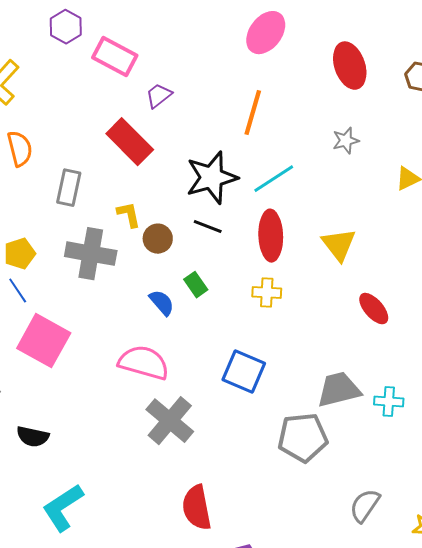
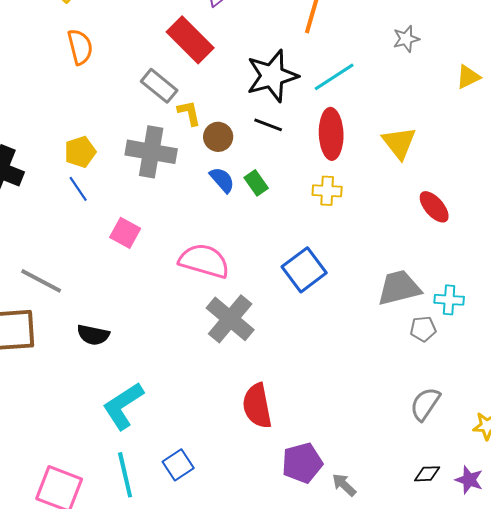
gray rectangle: (69, 188) -> (159, 86), moved, turned -63
blue semicircle: (162, 303) -> (222, 180), moved
pink square: (44, 341) -> (125, 233), moved, size x0.6
blue square: (244, 372) -> (304, 270), turned 30
gray pentagon: (303, 438) -> (423, 329), moved, size x0.5

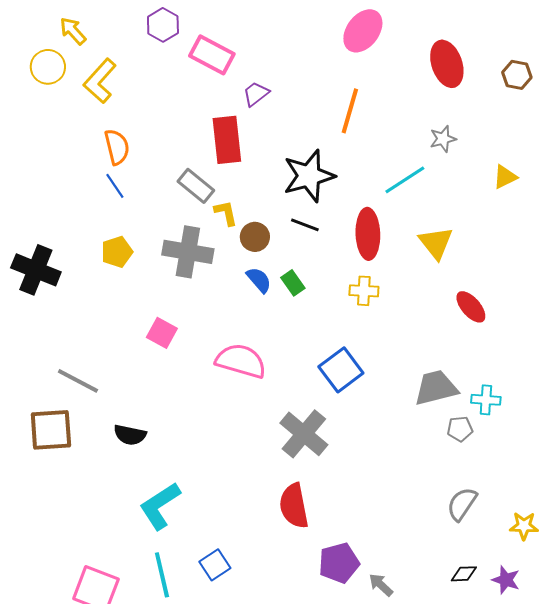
red rectangle: (190, 40) -> (227, 140), turned 39
cyan line: (334, 77) -> (405, 180), moved
blue line: (78, 189) -> (115, 186), moved
gray cross: (230, 319) -> (304, 434), moved

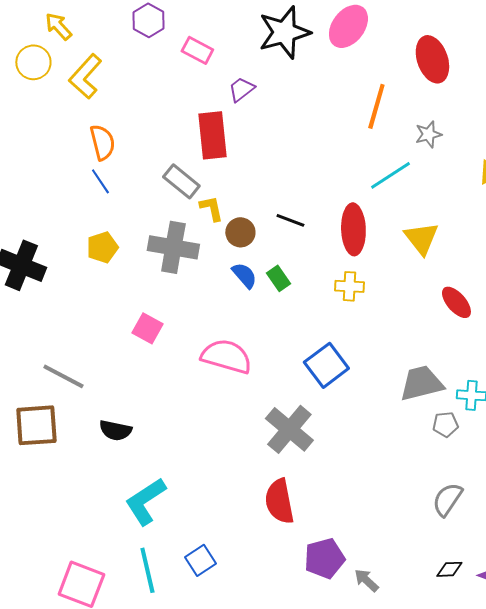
pink rectangle: (212, 55) -> (197, 50), size x0.7
orange line: (350, 111) -> (376, 106), moved
black star: (309, 176) -> (284, 32), moved

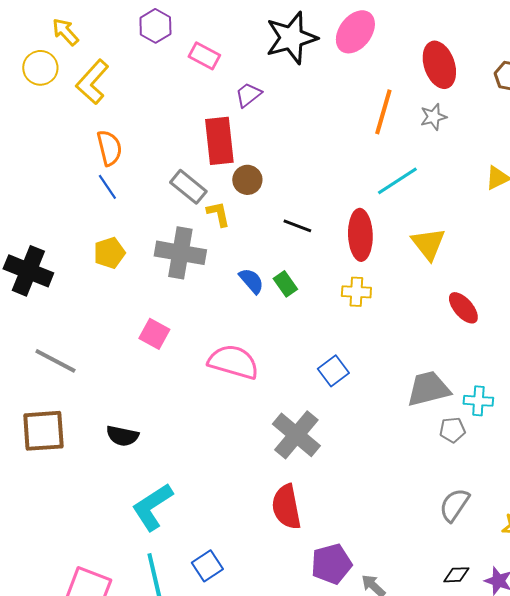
gray star: (428, 134) -> (433, 117), moved
brown circle: (240, 232) -> (247, 180), moved
blue square: (326, 365) -> (333, 371), size x0.7
gray line: (63, 376) -> (55, 361), moved

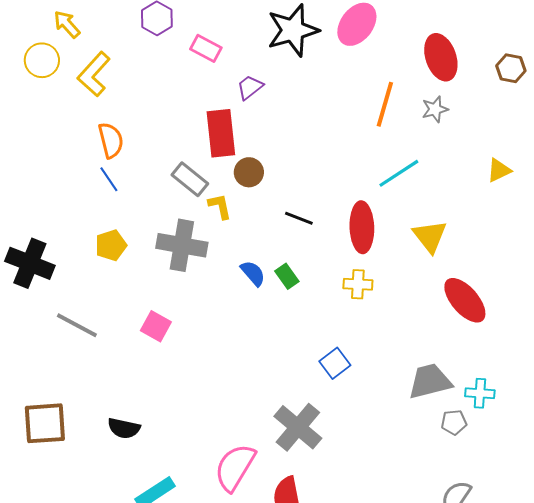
red ellipse: (463, 308) -> (465, 300), size x1.4
gray line: (55, 361) -> (77, 325), moved
pink semicircle: (233, 362) -> (235, 467), moved, turned -75

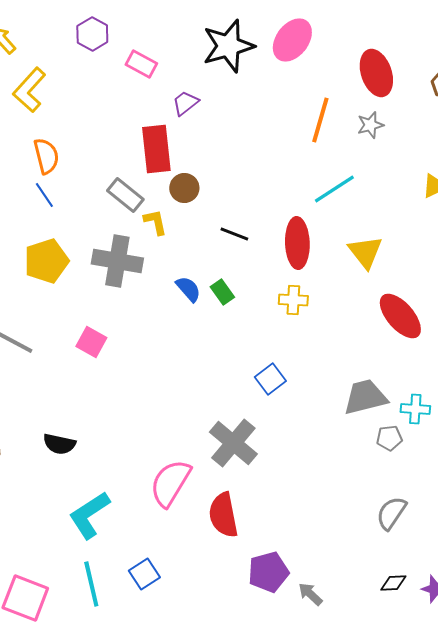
yellow pentagon: (111, 245) -> (46, 261), size x1.4

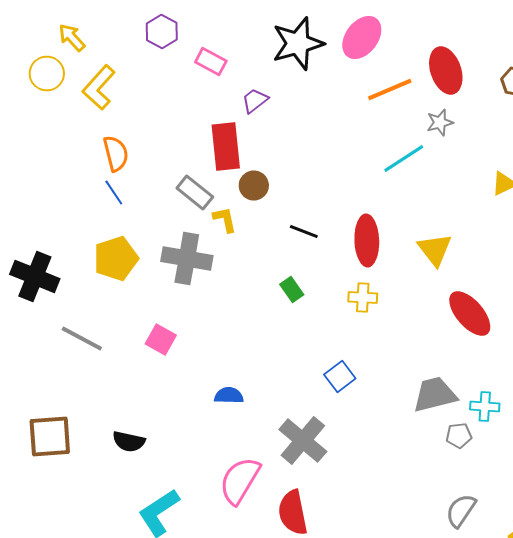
orange line: (320, 120) -> (390, 90), moved, turned 51
cyan line: (334, 189) -> (404, 158), moved
blue semicircle: (188, 289) -> (229, 396), moved, turned -48

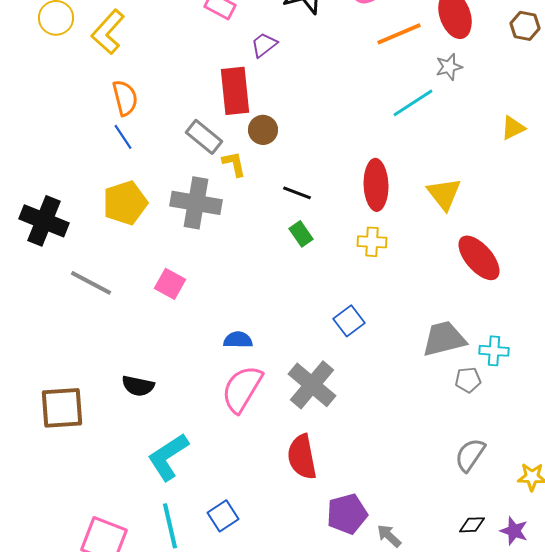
black line: (304, 232) -> (297, 193), moved
brown square: (50, 436) -> (62, 408), moved
pink semicircle: (240, 480) -> (242, 389), moved

